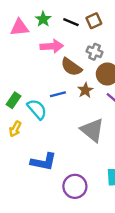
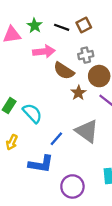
gray cross: (95, 52) -> (86, 55), turned -32
blue line: (58, 94) -> (56, 139), moved, turned -32
yellow arrow: (15, 129) -> (12, 142), moved

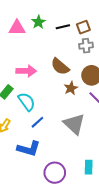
black line: (62, 27) -> (63, 27), turned -40
pink arrow: (44, 52) -> (26, 71), moved
gray cross: (86, 55) -> (86, 46), moved
blue line: (56, 139) -> (37, 122), moved

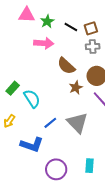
black line: (63, 27) -> (71, 27), turned 40
pink triangle: (17, 28) -> (27, 15), moved
pink arrow: (26, 71) -> (44, 43), moved
blue line: (37, 122) -> (50, 123), moved

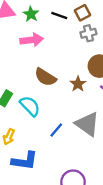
brown semicircle: (66, 66) -> (45, 77), moved
blue L-shape: (32, 145) -> (25, 161), moved

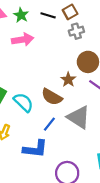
brown semicircle: (45, 77) -> (52, 97), moved
blue L-shape: (25, 161) -> (35, 149), moved

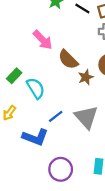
pink arrow: (23, 40) -> (43, 40), moved, turned 40
brown semicircle: (52, 97) -> (68, 60), moved

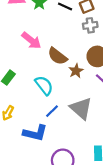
cyan semicircle: (36, 88) -> (44, 85), moved

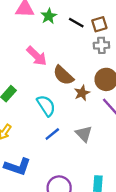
gray triangle: (81, 108) -> (84, 134), size x0.7
blue L-shape: (35, 133) -> (17, 167), moved

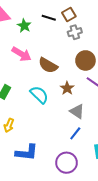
green star: (49, 16) -> (24, 26), moved
brown star: (82, 93) -> (67, 88), moved
blue line: (52, 134) -> (75, 133), moved

